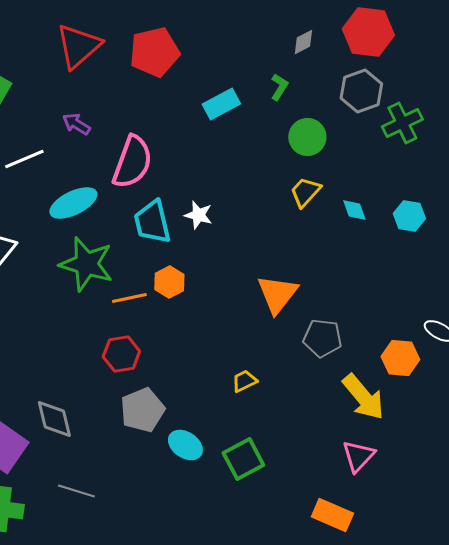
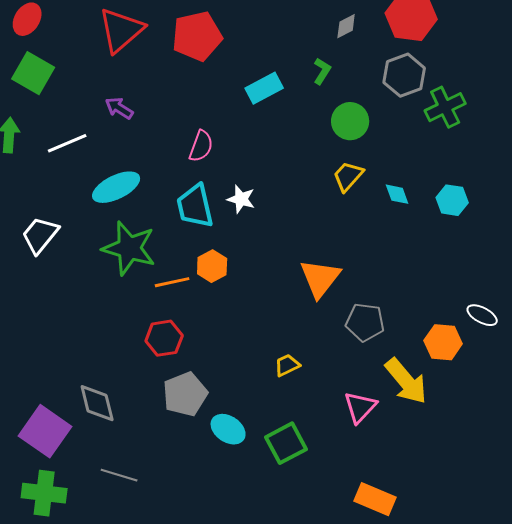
pink semicircle: (132, 162) -> (201, 146), moved, size x0.6
pink triangle: (358, 456) -> (360, 407), moved

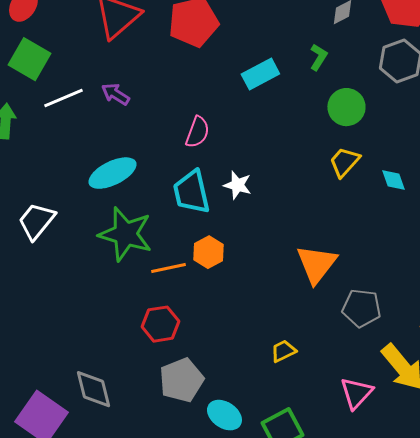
white line: (67, 143) -> (63, 98), moved

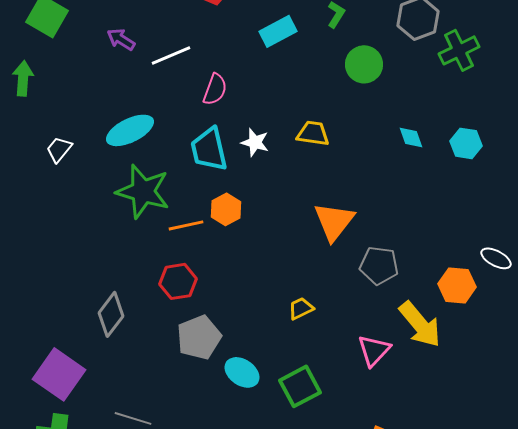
purple arrow: (115, 94) -> (121, 39), moved
white line: (63, 98) -> (171, 55), moved
yellow trapezoid: (344, 162) -> (313, 133), moved, turned 56
white trapezoid: (36, 221) -> (59, 149), moved, size x0.7
gray diamond: (93, 389) -> (111, 314), moved, turned 51

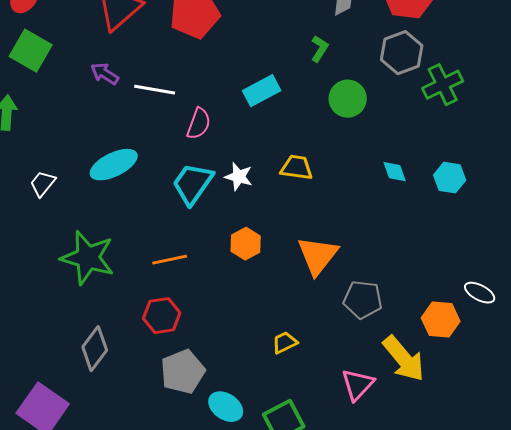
cyan rectangle: (278, 31) -> (262, 91), moved
white line: (171, 55) -> (155, 90), turned 33
cyan trapezoid: (209, 149) -> (193, 184), turned 48
green star: (143, 191) -> (88, 258), moved
orange hexagon: (226, 209) -> (246, 244), moved

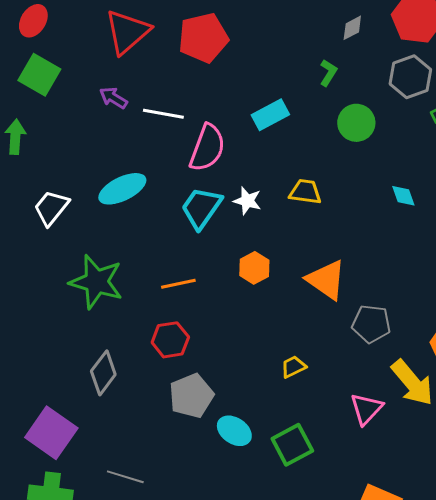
pink semicircle: (199, 124) -> (207, 148), size x1.5
white trapezoid: (43, 184) -> (51, 208), size x1.4
orange triangle: (318, 256) -> (326, 280), turned -33

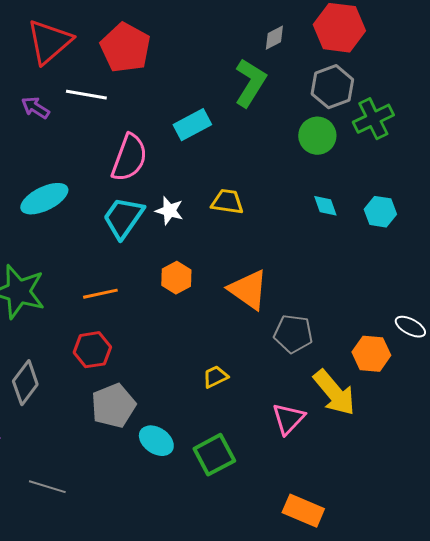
red pentagon: (203, 38) -> (125, 48), turned -30
green L-shape: (328, 73) -> (250, 83), size x1.8
white line: (163, 114) -> (86, 95), moved
green circle: (356, 123) -> (317, 136), moved

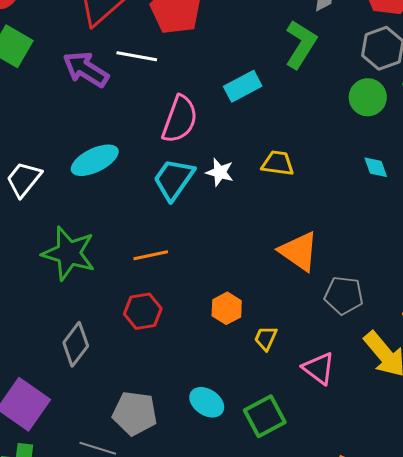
purple arrow: (35, 108) -> (86, 69), size x1.6
orange hexagon: (176, 278) -> (227, 308), moved
yellow trapezoid: (215, 377) -> (266, 338), turned -40
gray pentagon: (113, 406) -> (135, 413), moved, turned 30
pink triangle: (288, 419) -> (319, 368), moved, turned -36

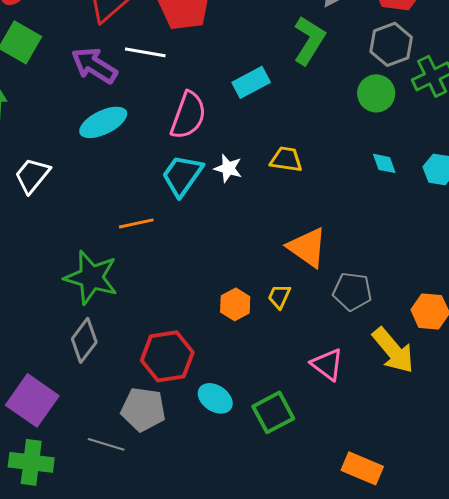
cyan ellipse: (95, 160) -> (103, 122), moved
green star: (69, 253) -> (91, 277), moved
orange line: (151, 255) -> (136, 223), moved
red hexagon: (143, 311) -> (167, 356), moved, size x1.4
yellow trapezoid: (266, 338) -> (279, 296), moved

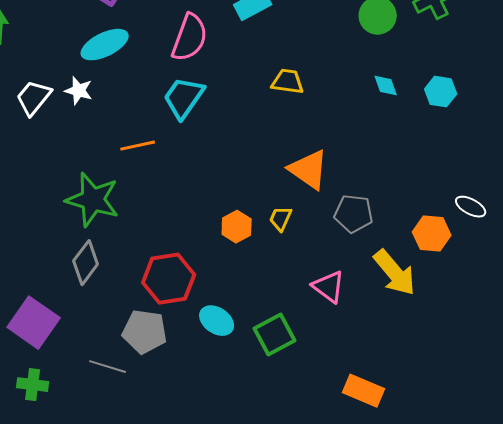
white star: (228, 168) -> (79, 91), moved
green cross: (31, 462) -> (33, 385), size x0.7

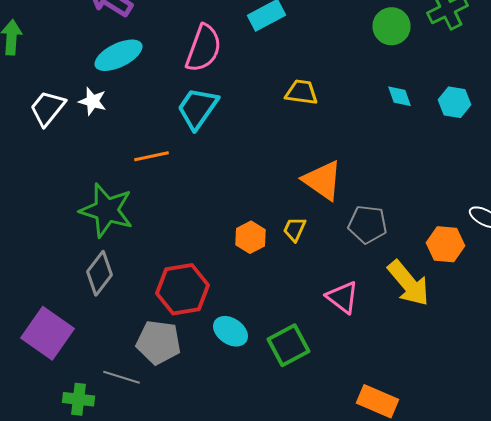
green cross: (33, 385) -> (78, 399), moved

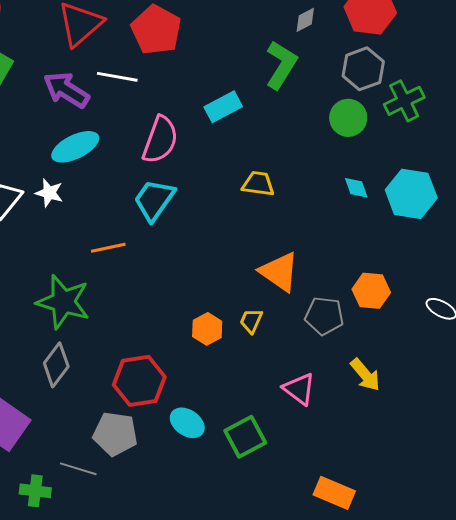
cyan hexagon: (454, 102) -> (411, 194), size x1.6
orange hexagon: (446, 244) -> (371, 291), moved
yellow arrow: (408, 283) -> (365, 375), size x0.7

